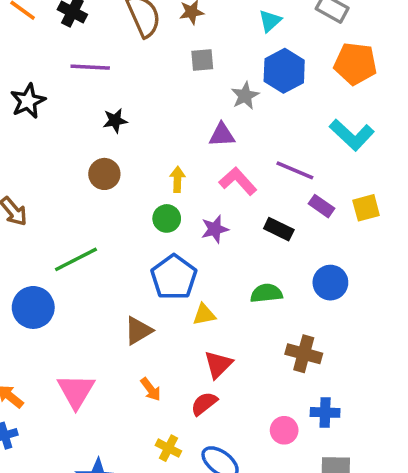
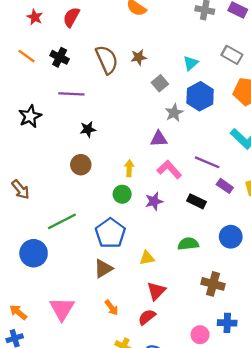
gray square: (202, 60) -> (160, 83), moved, turned -35
blue pentagon: (174, 277) -> (110, 233), moved

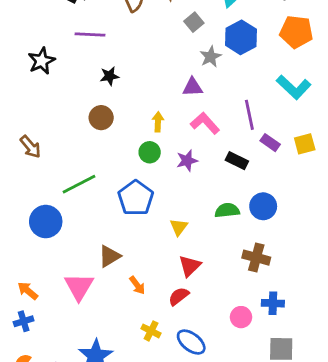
purple line: (207, 162) -> (249, 115), turned 55
blue circle: (231, 237) -> (263, 206), moved
yellow triangle: (147, 258) -> (179, 227), turned -42
brown triangle: (103, 269) -> (109, 256), moved

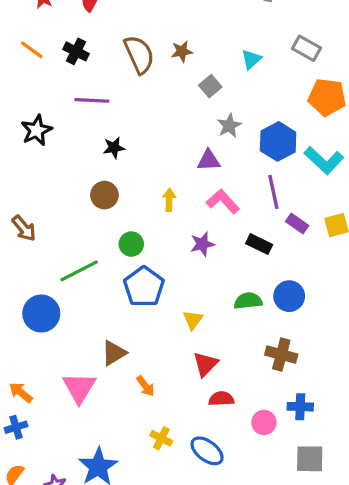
blue hexagon: (241, 37) -> (278, 141), moved
green circle: (150, 152) -> (131, 244), moved
red semicircle: (179, 296) -> (221, 399), moved, turned 35

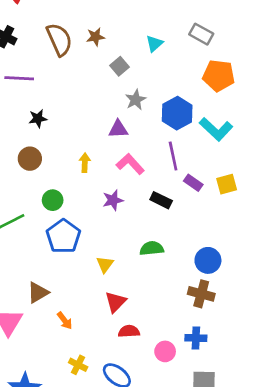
blue circle: (289, 296) -> (208, 260), moved
brown cross: (281, 355) -> (201, 294), moved

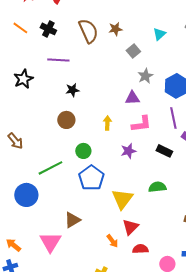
pink L-shape: (130, 164) -> (141, 124), turned 125
yellow triangle: (105, 264) -> (122, 199), size x1.6
orange arrow: (65, 321) -> (112, 241), moved

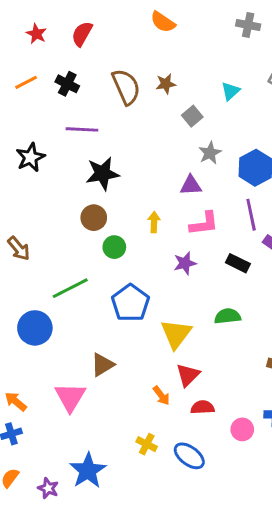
orange line: (20, 28) -> (26, 82), turned -63
black star: (72, 90) -> (103, 174), size x1.6
green circle: (83, 151) -> (114, 247), moved

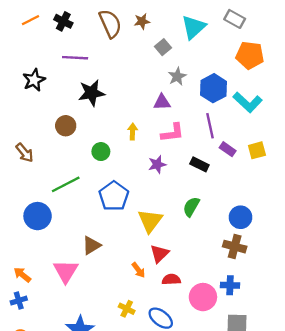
cyan triangle: (230, 91) -> (194, 27), size x1.6
brown circle: (94, 218) -> (66, 126), moved
green semicircle: (228, 316) -> (191, 207), turned -54
pink circle: (242, 429) -> (203, 297), size x1.5

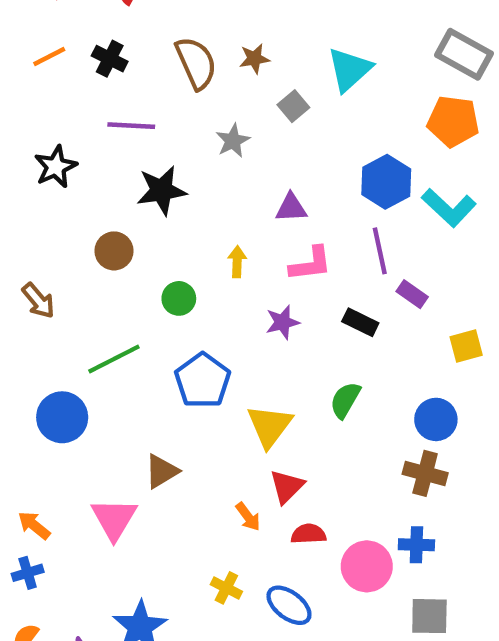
gray rectangle: (235, 19) -> (464, 54), moved, size x1.4
gray star: (177, 76) -> (233, 141), moved
yellow square: (257, 150) -> (466, 346), moved

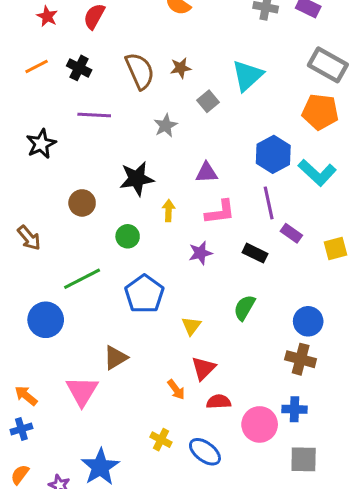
black star: (162, 190) -> (137, 179), moved
yellow square: (466, 346) -> (335, 248), moved
yellow triangle: (270, 426) -> (191, 326), size x0.6

